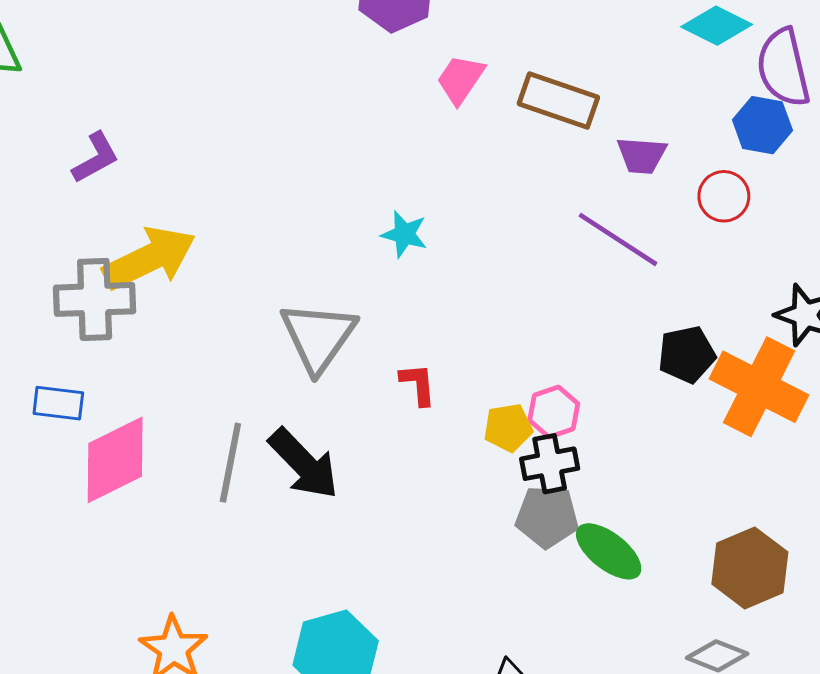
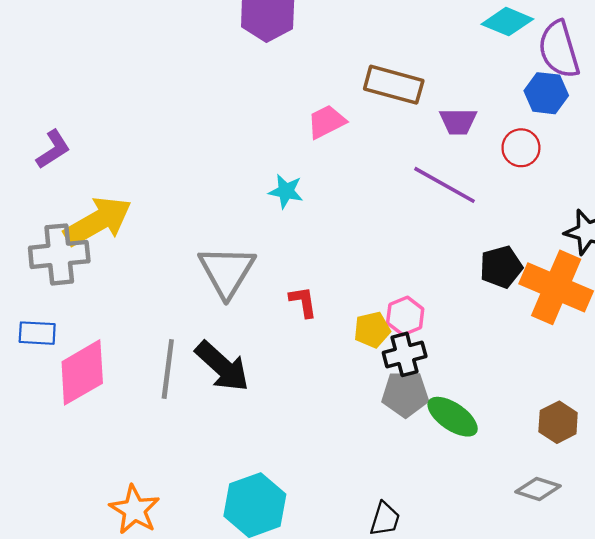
pink trapezoid: (460, 79) -> (327, 122), moved, turned 33
brown hexagon: (750, 568) -> (558, 422), size x0.7

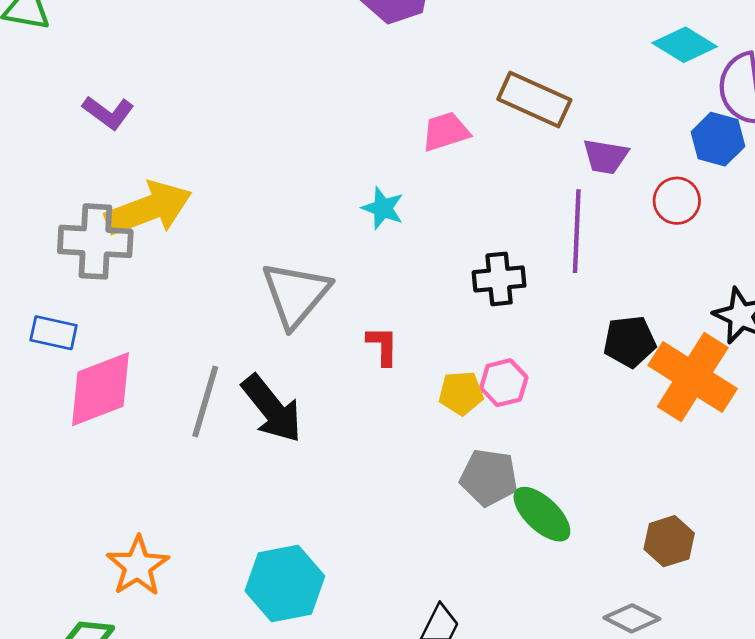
purple L-shape: (53, 149) -> (108, 113), turned 60
purple line: (444, 185) -> (577, 231), turned 54
black cross: (405, 354) -> (499, 279), moved

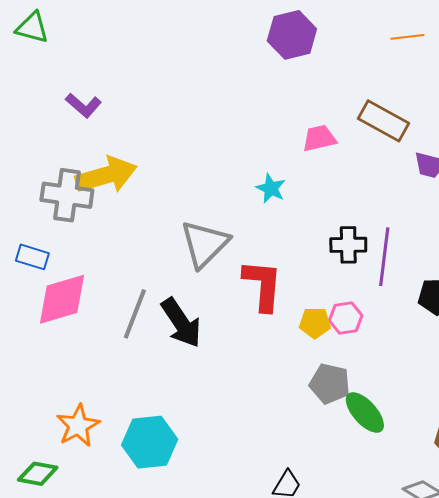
purple line: (577, 231) -> (384, 257), moved
red L-shape: (383, 346) -> (263, 285), size x1.8
cyan hexagon: (285, 584) -> (150, 442), moved

